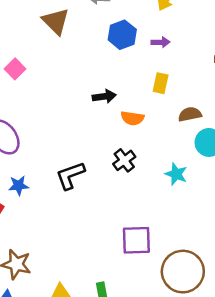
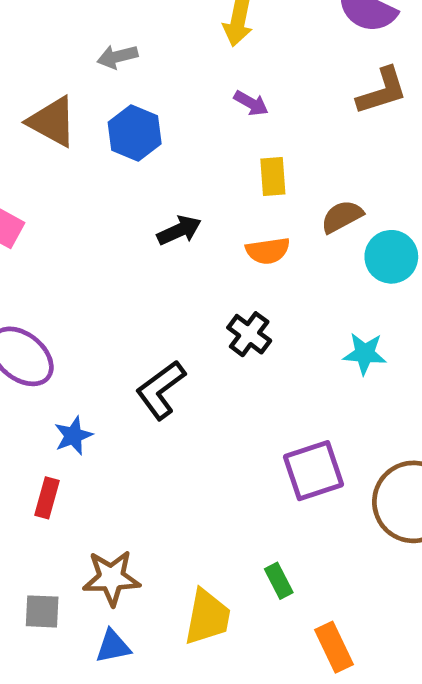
blue hexagon: (122, 35) -> (135, 133), moved
purple arrow: (161, 42) -> (251, 103), turned 48
orange semicircle: (132, 118) -> (268, 251), moved
cyan star: (176, 174) -> (365, 354), moved

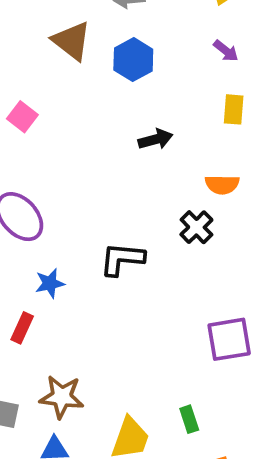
orange semicircle: (268, 251) -> (222, 185), moved
black L-shape: (161, 390) -> (122, 259), turned 33

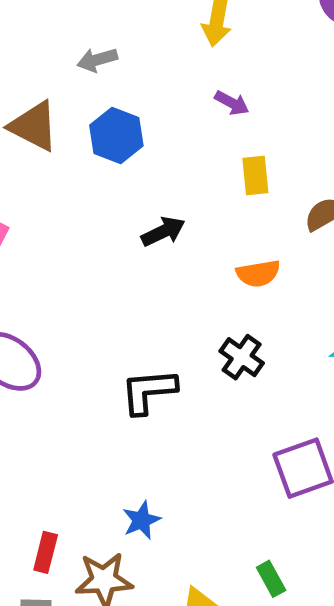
black cross: (196, 227) -> (242, 357), moved
blue star: (50, 283) -> (141, 520), moved
red rectangle: (22, 328) -> (46, 552), moved

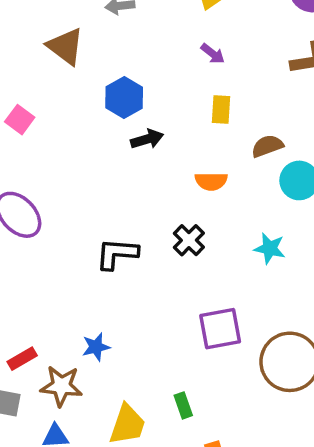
blue hexagon: (116, 136) -> (124, 97), moved
red rectangle: (46, 552) -> (22, 359), turned 36

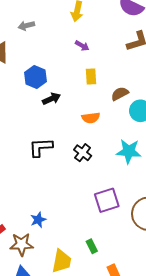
cyan star: (270, 248) -> (129, 151), size x1.4
black L-shape: (117, 254) -> (41, 147), moved

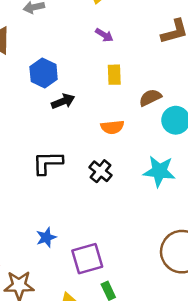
purple square: (107, 200) -> (87, 259), moved
blue star: (38, 220) -> (46, 237), moved

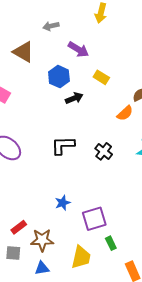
purple arrow: (104, 35) -> (78, 49), moved, size x1.5
yellow rectangle: (114, 75) -> (101, 77), moved, turned -56
orange semicircle: (112, 127) -> (125, 113), moved, turned -36

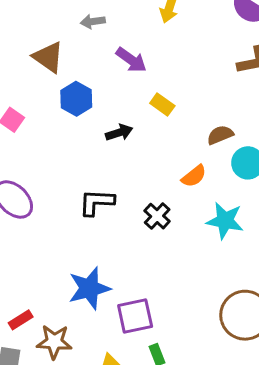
blue hexagon: (59, 77) -> (76, 99), moved
orange semicircle: (125, 113) -> (194, 176), moved
blue star: (63, 203) -> (89, 288), size x1.8

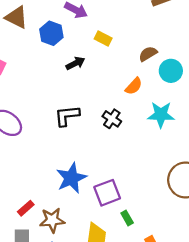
blue hexagon: (76, 99) -> (51, 33), moved

